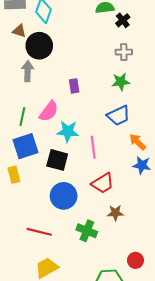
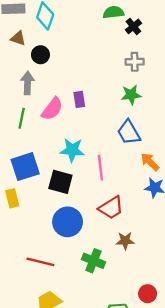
black circle: (39, 46) -> (40, 55), size x0.6
pink semicircle: (49, 111) -> (52, 109), moved
blue trapezoid: (119, 116) -> (129, 132), turned 85
green line: (22, 117) -> (22, 118), moved

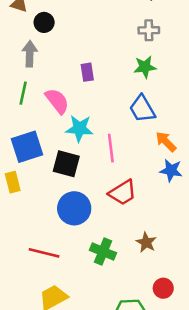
pink semicircle: (52, 109) -> (57, 101), moved, turned -75
brown star: (125, 241) -> (146, 242), moved, turned 30

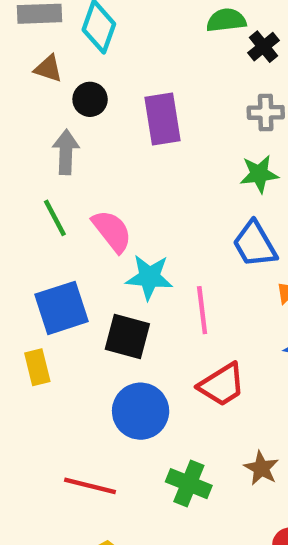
purple rectangle: (87, 72) -> (162, 119), moved, size x1.6
green line: (23, 93) -> (55, 218), turned -40

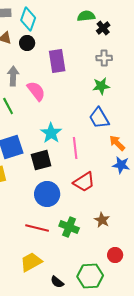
black circle: (90, 99) -> (27, 43), moved
pink semicircle: (112, 231) -> (36, 91), moved
cyan star: (149, 277) -> (51, 133), turned 30
black square: (127, 336) -> (41, 160), turned -30
red line: (90, 486) -> (37, 228), moved

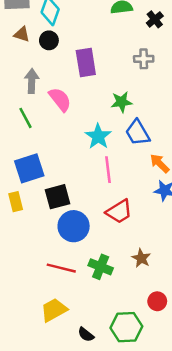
black cross: (103, 28) -> (155, 19), moved
green star: (101, 86) -> (122, 102), moved
cyan star: (51, 133) -> (98, 136), moved
black square: (41, 160) -> (58, 197), moved

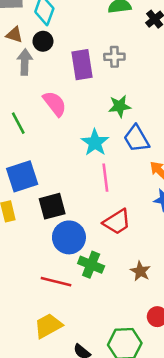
gray cross: (144, 59) -> (114, 57), moved
gray arrow: (32, 81) -> (25, 62), moved
green cross: (101, 267) -> (91, 265), moved

